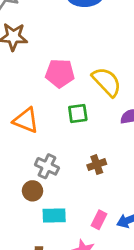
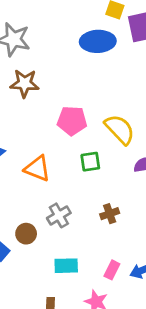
gray cross: (47, 166) -> (59, 215), turned 35
brown circle: (33, 191) -> (26, 234), moved

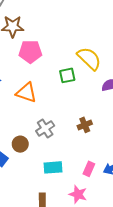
pink pentagon: (72, 121) -> (30, 52), moved
green square: (90, 162) -> (67, 75), moved

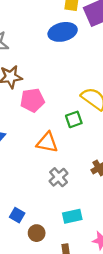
orange triangle: (26, 93) -> (47, 142), moved
brown circle: (20, 144) -> (37, 233), moved

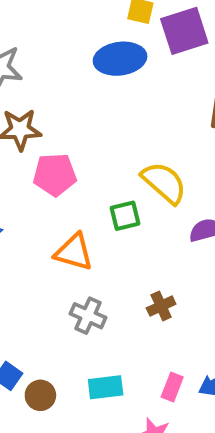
gray cross: (59, 177) -> (88, 316), turned -30
brown circle: (37, 233) -> (40, 395), moved

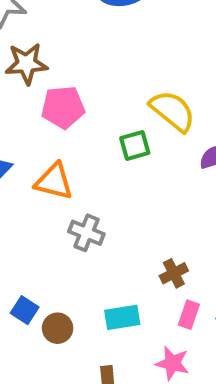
orange triangle: (74, 252) -> (54, 181), moved
brown cross: (161, 306) -> (174, 273), moved
gray cross: (88, 316) -> (86, 233), moved

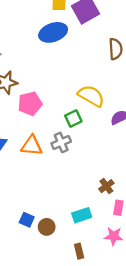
gray cross: (86, 233) -> (61, 142), moved, turned -36

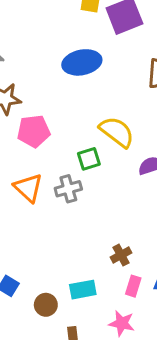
blue ellipse: (53, 32) -> (82, 62), moved
orange triangle: (32, 146) -> (28, 188), turned 30
brown circle: (47, 227) -> (46, 305), moved

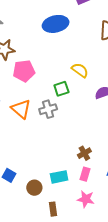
yellow semicircle: (117, 132) -> (80, 70), size x0.7
pink rectangle: (133, 286) -> (85, 174), moved

